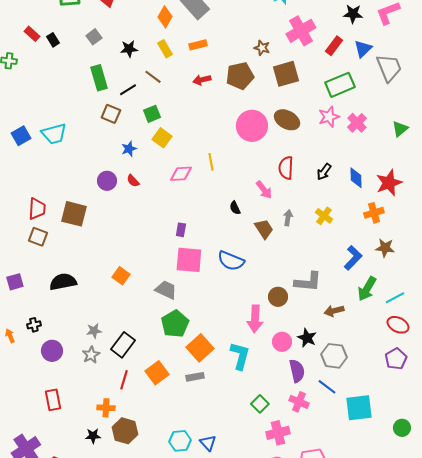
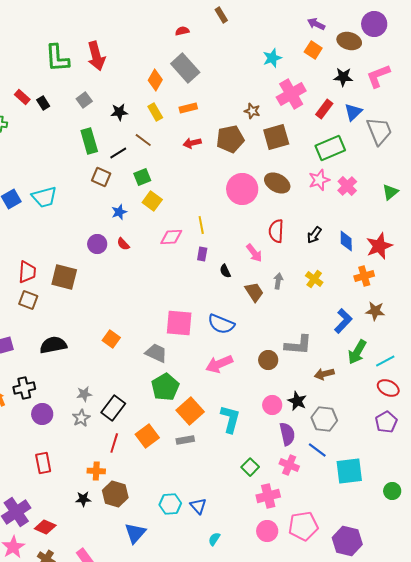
purple rectangle: (181, 230) -> (202, 254), moved
pink arrow: (255, 319) -> (219, 364), moved, turned 64
black cross: (34, 325) -> (24, 388), size x1.5

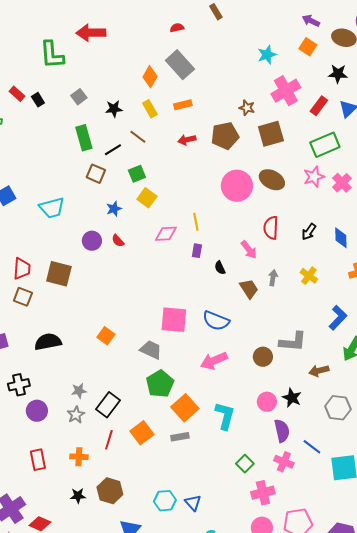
red arrow: (96, 56) -> (91, 33), moved, turned 104
cyan trapezoid: (44, 197) -> (52, 208), moved
gray hexagon: (324, 419) -> (338, 408), moved
orange cross: (96, 471) -> (79, 457), moved

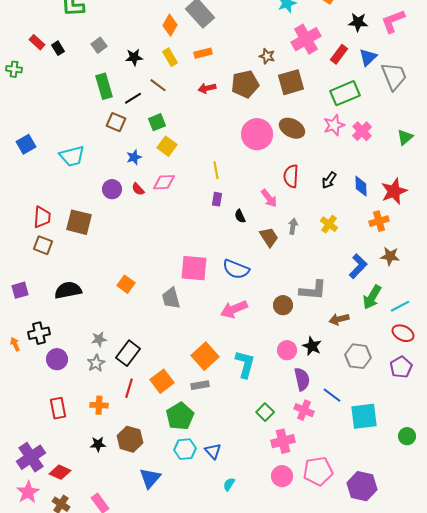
pink diamond: (166, 234) -> (164, 182), moved
gray trapezoid: (151, 350) -> (171, 298), turned -130
green pentagon: (160, 384) -> (180, 416), moved

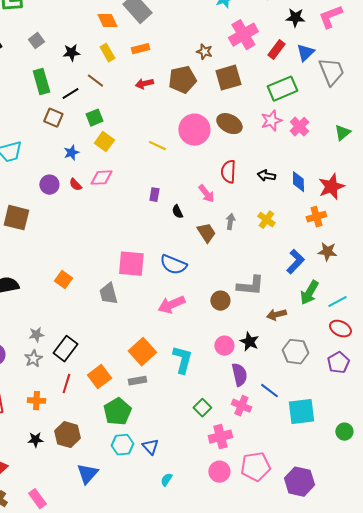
orange diamond: (170, 25) -> (107, 21), turned -55
yellow line: (216, 170) -> (157, 146), moved, turned -54
black arrow: (329, 180) -> (266, 176), turned 66

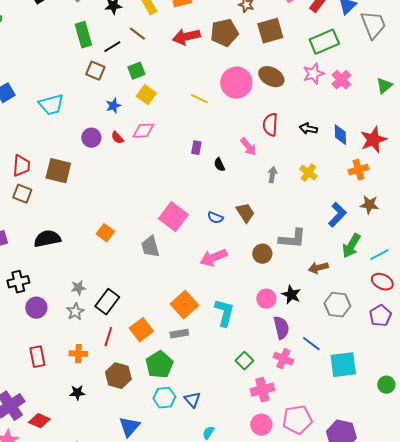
red arrow: (144, 84) -> (186, 37), size x1.5
brown trapezoid: (206, 233) -> (245, 213), moved
pink square: (131, 264) -> (173, 217), turned 32
blue semicircle: (173, 265) -> (215, 218), size x0.6
brown hexagon: (67, 435) -> (118, 376), moved

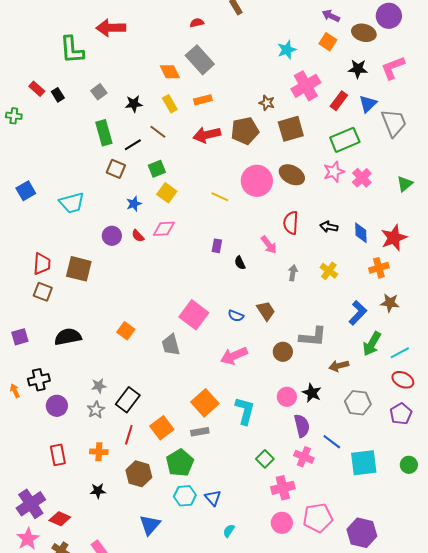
green circle: (386, 385) -> (409, 465), moved

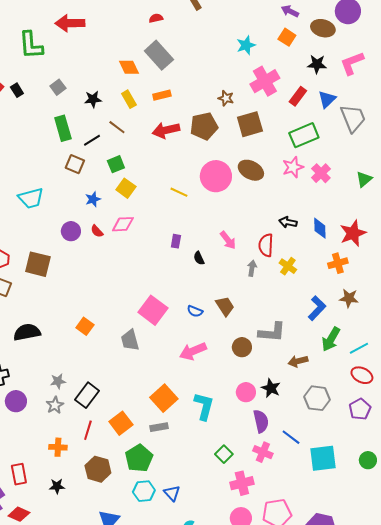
red semicircle: (291, 223) -> (266, 245), moved
red rectangle: (58, 455) -> (19, 474), moved

